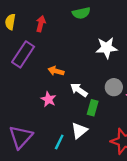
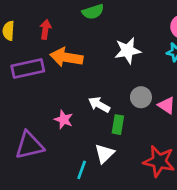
purple rectangle: (23, 54) -> (28, 68), turned 50
orange arrow: (56, 71) -> (66, 57), moved, size x1.6
purple triangle: (21, 137) -> (29, 145), moved, turned 40

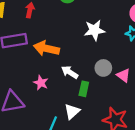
orange arrow: (66, 57) -> (46, 48), moved

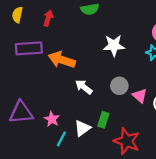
pink star: (41, 83) -> (52, 119), moved
green rectangle: (84, 89) -> (103, 120), moved

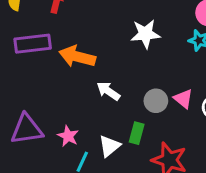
gray circle: (119, 86) -> (156, 101), moved

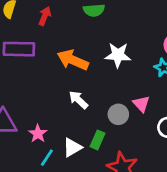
orange arrow: (77, 56) -> (73, 60), moved
pink triangle: (183, 99) -> (141, 104), moved

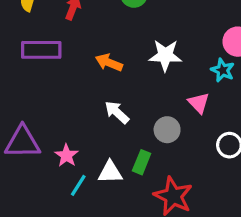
orange arrow: (73, 60) -> (109, 63), size x0.7
pink triangle: (141, 104) -> (199, 103), moved
white triangle: (72, 147) -> (110, 172), turned 30

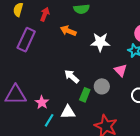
purple rectangle: (41, 50) -> (26, 40), turned -65
orange arrow: (109, 63) -> (68, 31), moved
green rectangle: (142, 162) -> (85, 95), moved

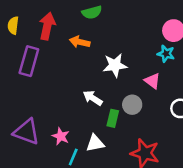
red arrow: (45, 14) -> (47, 26), size x1.5
white star: (100, 42) -> (115, 65), moved
purple triangle: (16, 95) -> (26, 132), turned 30

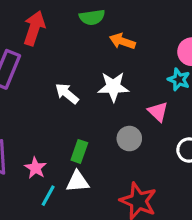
orange arrow: (80, 42) -> (122, 41), moved
white arrow: (93, 98) -> (67, 94), moved
green rectangle: (113, 118) -> (79, 151), moved

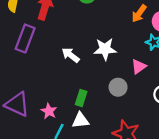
orange arrow: (122, 41) -> (139, 14), moved, turned -72
pink triangle: (158, 112) -> (139, 67), turned 42

